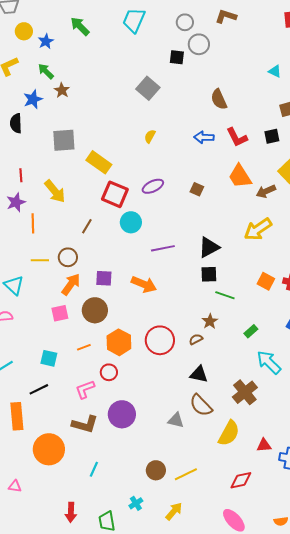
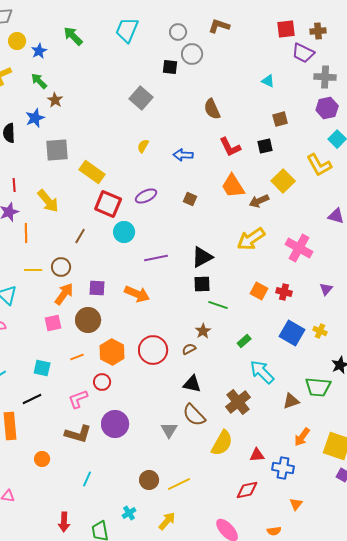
blue star: (33, 99) -> (35, 118), moved
blue arrow: (204, 137) -> (183, 155), moved
gray triangle: (176, 420) -> (169, 430), turned 48
orange circle: (49, 449) -> (42, 459), size x0.5
red diamond: (241, 480) -> (247, 490), moved

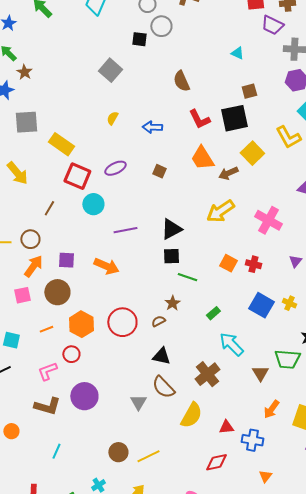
black square: (265, 146) -> (234, 118), size x1.8
brown triangle: (291, 401) -> (260, 373), turned -42

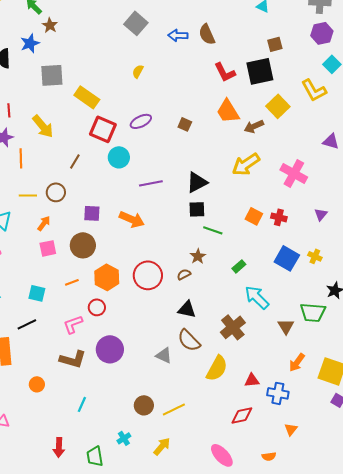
blue arrow: (152, 127) -> (178, 35), moved
orange arrow: (33, 266) -> (44, 223), moved, size x0.7
gray triangle: (138, 402) -> (164, 355), turned -36

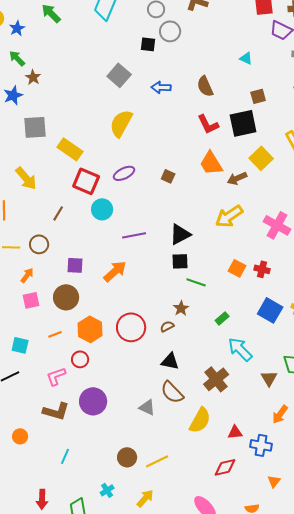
brown semicircle: (207, 34) -> (205, 86), moved
yellow semicircle: (138, 71) -> (121, 123), size x2.0
orange arrow: (132, 219) -> (115, 271), turned -65

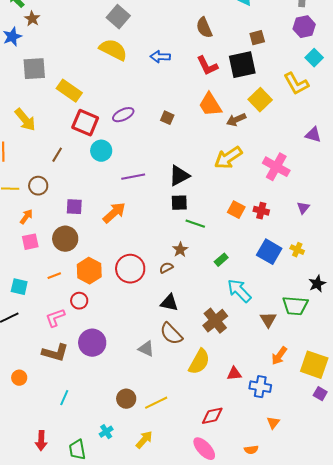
blue arrow: (161, 87) -> (160, 57), moved
yellow semicircle: (121, 123) -> (113, 50), moved, turned 88
red diamond: (225, 467) -> (212, 416), moved

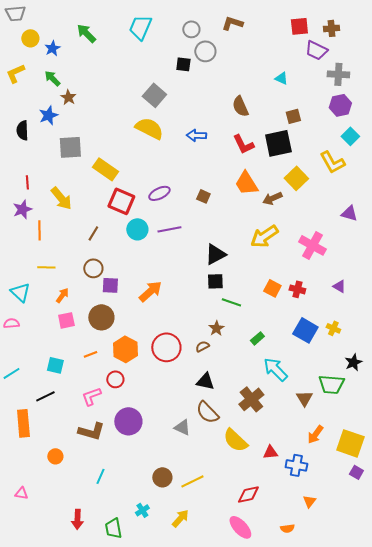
purple line: (133, 177) -> (169, 229), moved
brown circle: (38, 186) -> (93, 268), moved
purple triangle: (303, 208) -> (339, 286), turned -40
yellow semicircle: (199, 362) -> (235, 440), turned 104

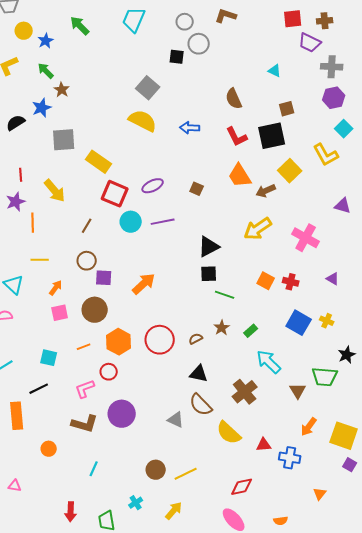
black semicircle: (22, 130) -> (16, 123), turned 60
brown star: (216, 328) -> (222, 328), moved
orange triangle: (309, 501) -> (320, 494), moved

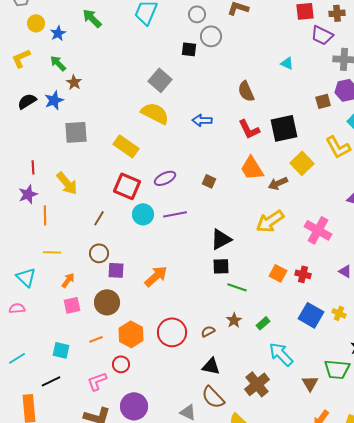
brown square: (287, 109) -> (323, 101), moved
black semicircle: (16, 123) -> (27, 101), moved
yellow rectangle: (99, 162) -> (126, 146), moved

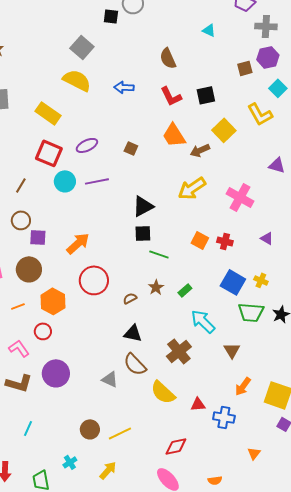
black square: (284, 128) -> (206, 95), size x0.7
red circle: (172, 332) -> (94, 280), moved
green trapezoid: (337, 369) -> (251, 312), moved
pink L-shape: (97, 381) -> (19, 348), turned 75

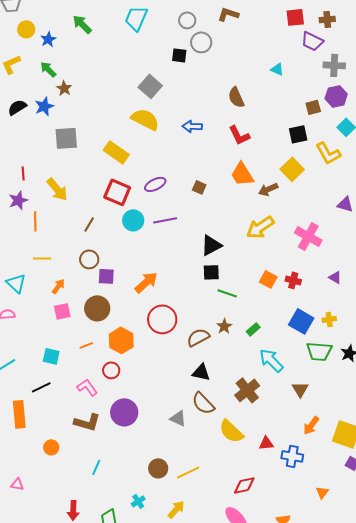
black square: (206, 95) -> (298, 134), moved
yellow cross: (261, 280) -> (329, 319), turned -32
brown semicircle: (130, 298) -> (198, 337), size x1.6

